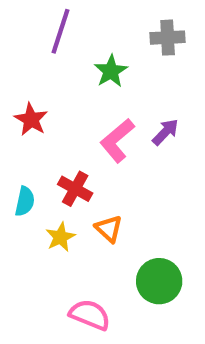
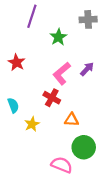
red cross: (75, 189) -> (52, 98), moved
cyan semicircle: (25, 201) -> (13, 105), turned -32
orange triangle: (109, 229) -> (72, 120), moved, turned -40
pink semicircle: (90, 315) -> (62, 165), moved

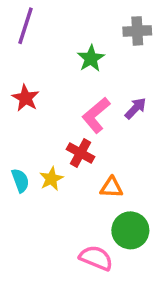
purple line: (32, 16) -> (25, 26), moved
cyan semicircle: (13, 105) -> (20, 181), moved
yellow star: (32, 124) -> (51, 179), moved

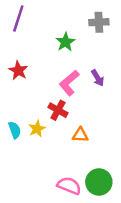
purple arrow: (136, 108) -> (98, 78), turned 105
green circle: (130, 230) -> (99, 182), moved

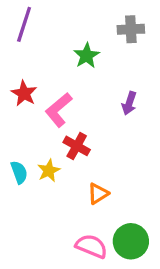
purple arrow: (98, 78) -> (129, 103), turned 49
pink L-shape: (69, 83) -> (59, 110), moved
orange triangle: (80, 135) -> (98, 194), moved, turned -35

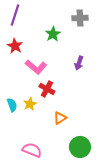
red star: (24, 93) -> (15, 46), moved
pink L-shape: (59, 110) -> (36, 67), turned -100
pink semicircle: (91, 246) -> (32, 150), moved

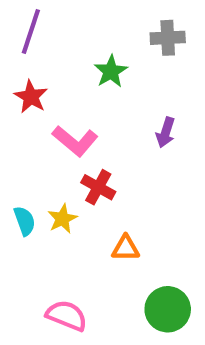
orange triangle: (60, 118) -> (126, 248), turned 32

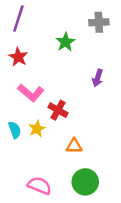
pink L-shape: (75, 141) -> (31, 93), moved
green circle: (168, 309) -> (85, 182), moved

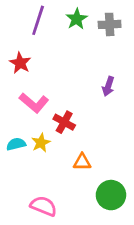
purple line: (18, 19) -> (38, 20), moved
green star: (65, 42) -> (77, 19), moved
cyan semicircle: (15, 130) -> (16, 144), turned -84
green circle: (85, 182) -> (111, 195), moved

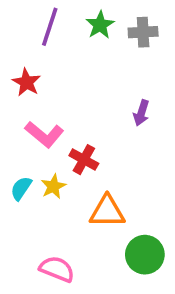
cyan semicircle: (16, 144) -> (21, 188), turned -42
orange triangle: (82, 162) -> (107, 212), size x1.5

